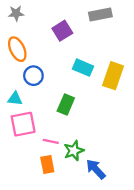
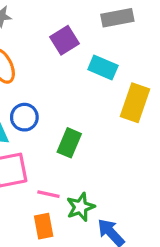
cyan rectangle: (83, 68) -> (103, 67), moved
blue circle: (33, 76) -> (24, 117), moved

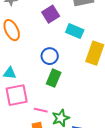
blue circle: (24, 117) -> (50, 56), moved

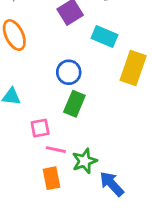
pink square: (17, 95) -> (40, 128), moved, size x0.6

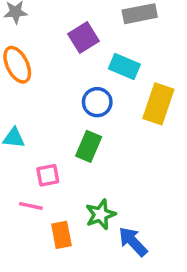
blue circle: (69, 72) -> (97, 102), moved
pink line: (56, 150) -> (31, 206), moved

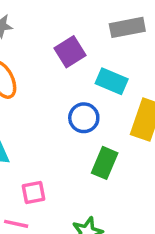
green rectangle: (89, 146) -> (105, 163), moved

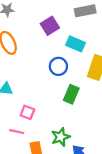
pink square: (33, 192) -> (27, 112), turned 32

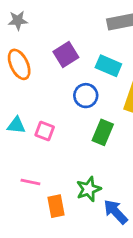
purple square: (50, 26) -> (66, 54), moved
pink square: (27, 112) -> (45, 131), moved

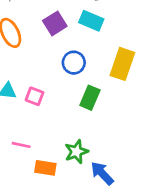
cyan rectangle: (108, 66) -> (91, 21), moved
orange rectangle: (56, 206) -> (45, 168), turned -70

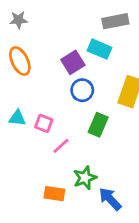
purple square: (55, 23) -> (73, 62), moved
pink line: (21, 145) -> (61, 146), moved, turned -54

